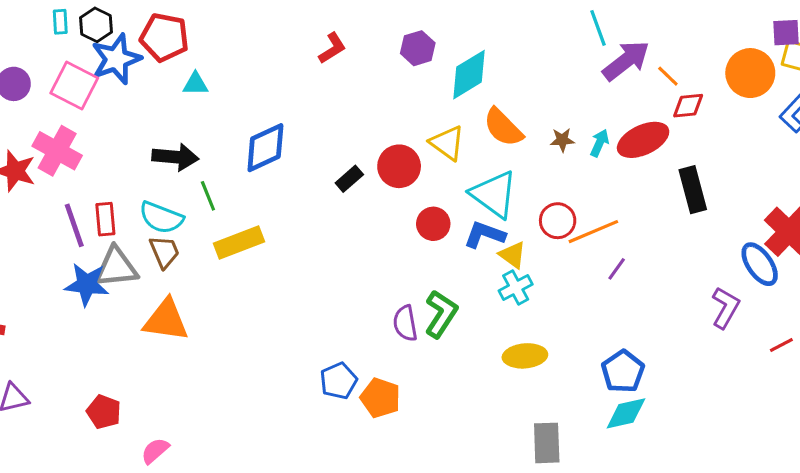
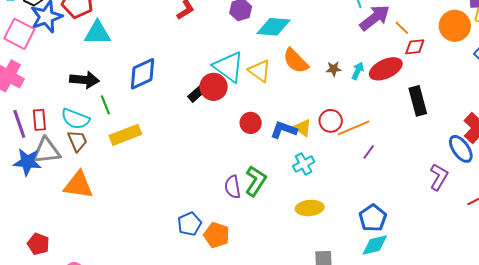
cyan diamond: (469, 75) -> (274, 27), turned 36
cyan triangle: (195, 84) -> (97, 33), size x1.6
red circle: (399, 166) -> (214, 87), moved
cyan triangle: (494, 194) -> (229, 67), moved
yellow triangle: (513, 255) -> (303, 128), moved

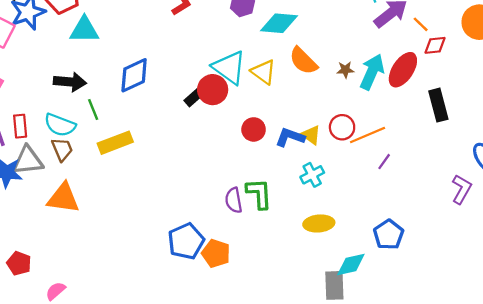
red ellipse: (386, 69) -> (403, 70), turned -32
cyan arrow: (358, 71) -> (372, 72), size x1.8
green L-shape: (256, 181) -> (259, 194), turned -36
blue pentagon: (190, 224) -> (186, 241), size x1.4
cyan diamond: (375, 245) -> (351, 264), moved

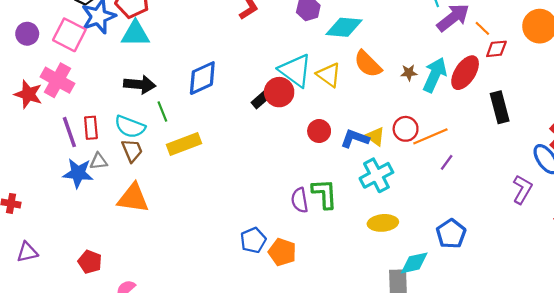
cyan triangle: (84, 30) -> (135, 34), moved
gray triangle: (28, 160) -> (99, 161), size x0.6
cyan cross: (312, 175) -> (376, 175), size x1.4
blue pentagon: (186, 241) -> (253, 240), size x0.7

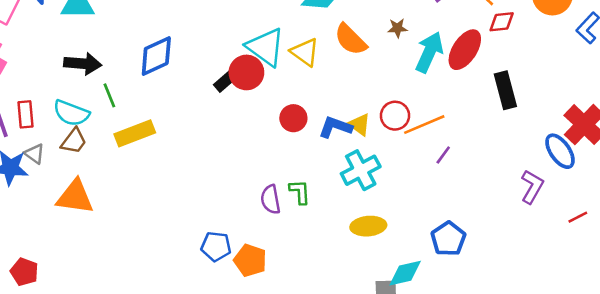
brown star: (409, 73) -> (398, 28), moved
brown trapezoid: (132, 150) -> (74, 141), turned 60
gray triangle: (99, 161) -> (34, 154), turned 42
green L-shape: (325, 194) -> (300, 192), size x0.7
blue pentagon: (253, 240) -> (216, 246), turned 30

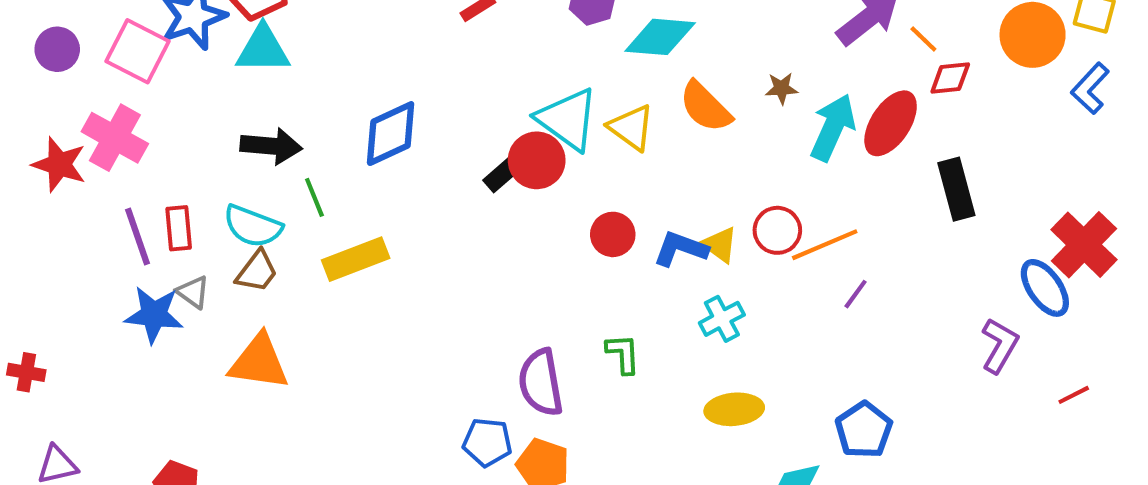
cyan cross: (361, 170) -> (722, 319), size x0.7
purple semicircle: (271, 199) -> (541, 383), moved, size x1.4

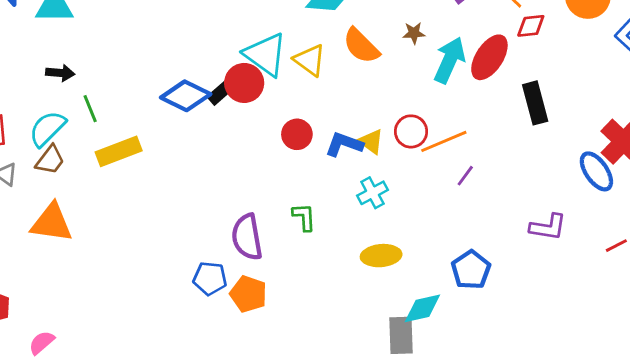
blue diamond: (391, 134) -> (186, 96), moved, turned 51
black arrow: (271, 146) -> (60, 73), size x0.7
cyan semicircle: (253, 226) -> (47, 129), turned 114
purple L-shape: (1000, 346) -> (548, 227), moved, turned 69

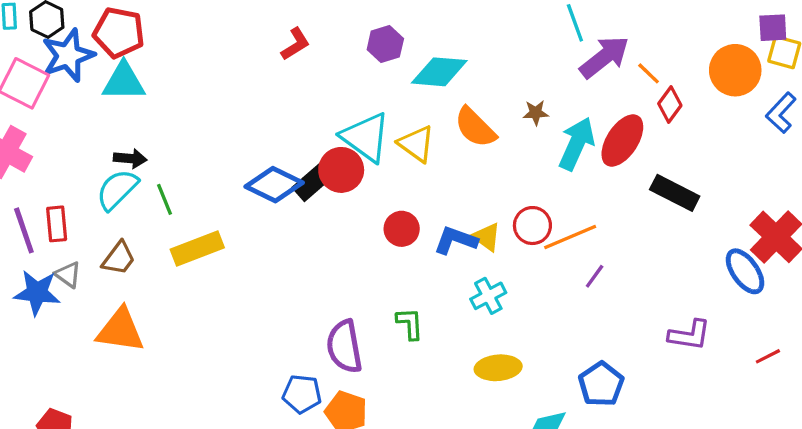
red diamond: (531, 26) -> (670, 105), turned -48
black rectangle: (220, 93) -> (313, 181), size x1.4
black rectangle: (535, 103) -> (675, 193), turned -48
cyan semicircle: (47, 129) -> (117, 190), moved

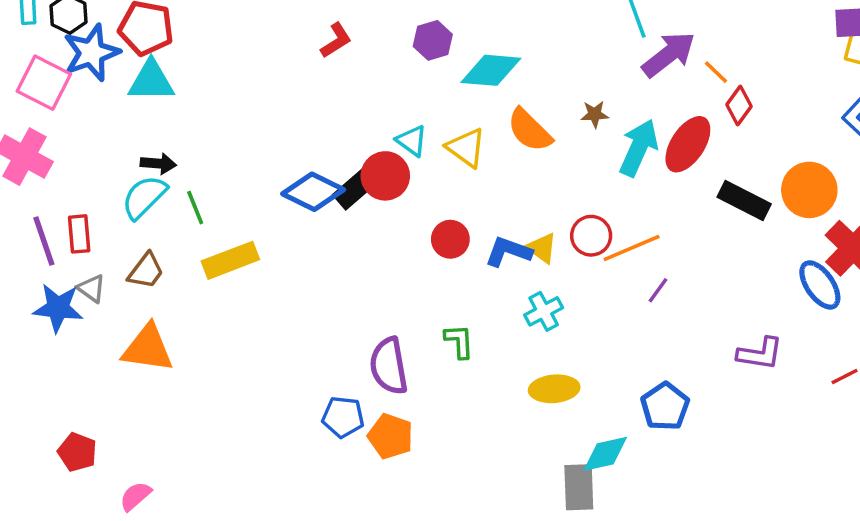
orange circle: (735, 70) -> (809, 190), moved
cyan triangle: (366, 137) -> (412, 141), size x0.6

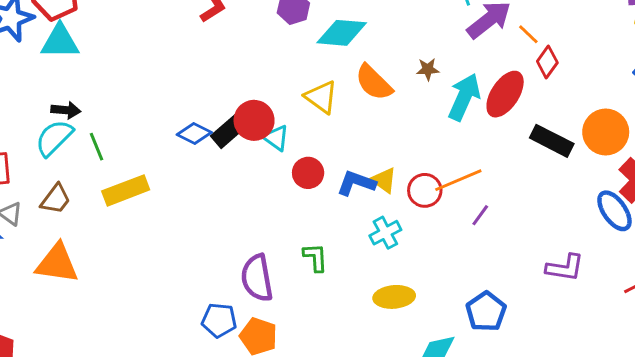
cyan triangle: (412, 141) -> (276, 138), moved
blue diamond: (313, 192) -> (194, 133), size x0.7
red circle: (591, 236) -> (425, 190), moved

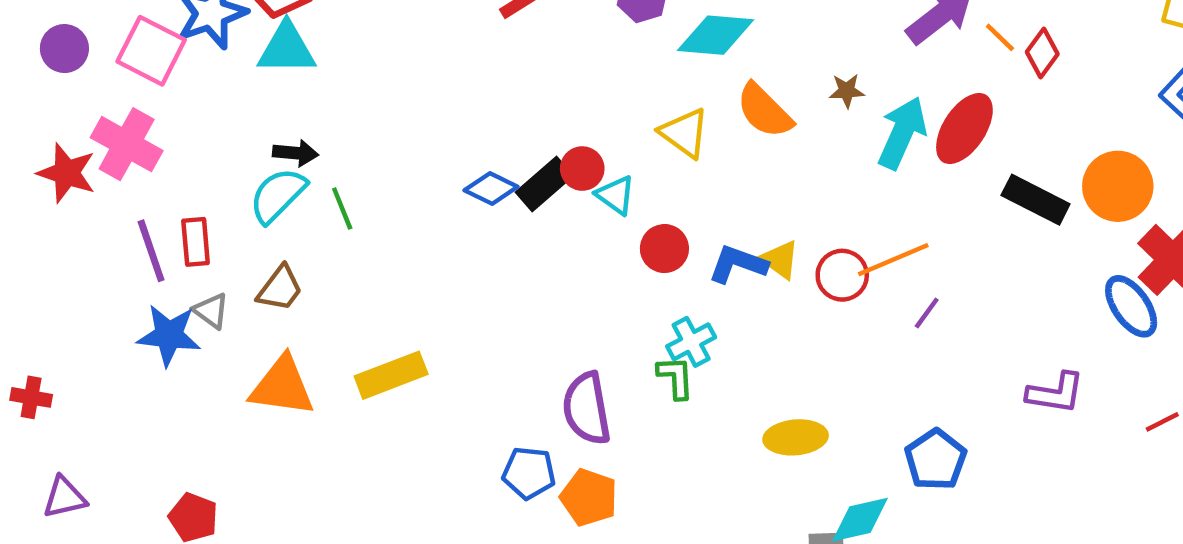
red diamond: (547, 62) -> (1042, 53), moved
red circle: (254, 120) -> (582, 169), size x0.7
yellow rectangle: (126, 190) -> (391, 375), moved
cyan cross: (385, 233) -> (691, 342), moved

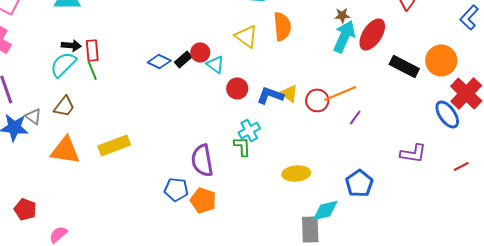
brown star: (847, 91) -> (342, 15), moved
orange semicircle: (764, 111) -> (282, 26), turned -140
black rectangle: (544, 184) -> (183, 59), size x0.7
red rectangle: (196, 242) -> (92, 50), moved

